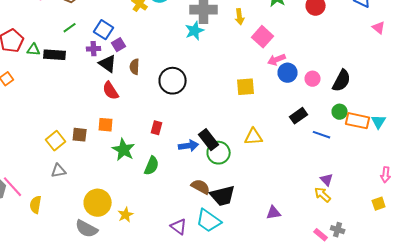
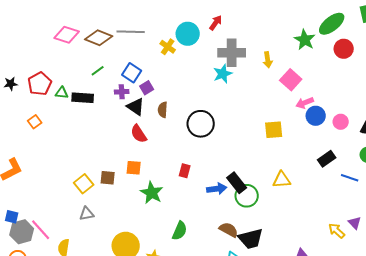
green semicircle: (152, 166) -> (180, 231), moved
yellow arrow: (323, 195) -> (337, 231), moved

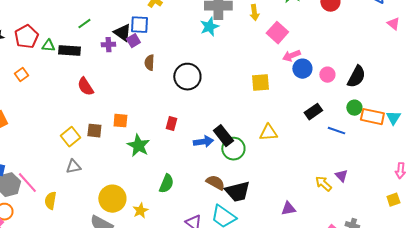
blue square: (132, 73) -> (139, 25), moved, turned -30
black triangle: (136, 107) -> (122, 33), moved
red semicircle: (139, 134) -> (85, 87), moved

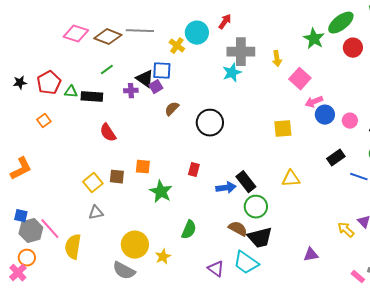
brown semicircle: (149, 63) -> (172, 109), turned 42
green circle: (233, 149) -> (256, 207), moved
yellow semicircle: (50, 201) -> (73, 247), size x1.4

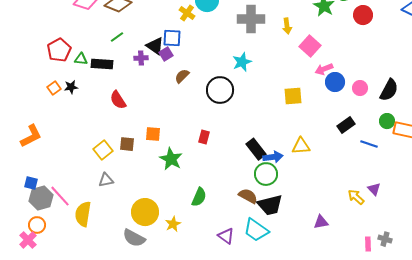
cyan star: (232, 73) -> (242, 62), moved
black star: (20, 83) -> (71, 87), moved
blue arrow: (226, 188) -> (273, 157), moved
pink rectangle: (358, 277) -> (368, 244), turned 48

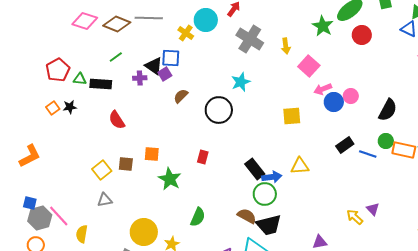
gray cross: (251, 19) -> (250, 39), turned 32
pink circle: (360, 88) -> (351, 96), moved
blue line: (369, 144) -> (368, 154), moved
yellow semicircle: (83, 214) -> (82, 234), size x0.7

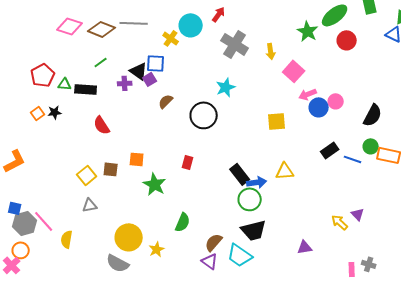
brown semicircle: (247, 216) -> (214, 242), moved, turned -78

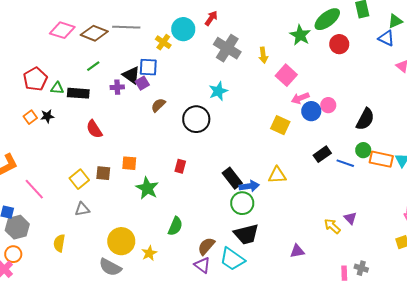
yellow square: (277, 121) -> (280, 125), moved, turned 30
pink line: (44, 221) -> (34, 189), moved

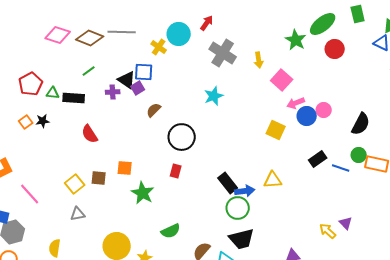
black circle: (196, 119) -> (182, 137), moved
green semicircle: (175, 226) -> (171, 231), turned 42

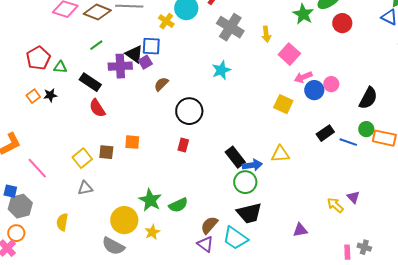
purple cross: (113, 92) -> (120, 66), size x1.6
black rectangle: (74, 98) -> (90, 82), moved, turned 30
green star: (143, 193) -> (150, 200), moved

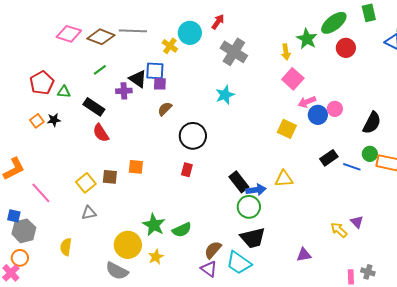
yellow arrow: (266, 34) -> (286, 52), moved
purple square: (145, 62) -> (160, 84), moved, turned 32
purple cross: (120, 66) -> (124, 91), size x0.7

